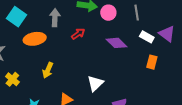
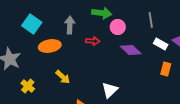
pink circle: (108, 13) -> (118, 27), moved
red arrow: (78, 34) -> (93, 41), turned 40
yellow arrow: (48, 70) -> (63, 77), turned -70

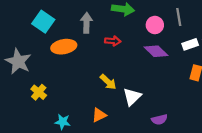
pink circle: (118, 27) -> (155, 25), moved
white rectangle: (161, 44) -> (190, 44), turned -48
yellow arrow: (63, 77) -> (108, 82), moved

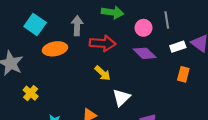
red arrow: (113, 41) -> (103, 43), size x1.6
yellow arrow: (108, 82) -> (103, 73), moved

